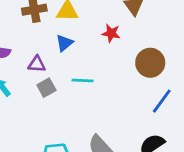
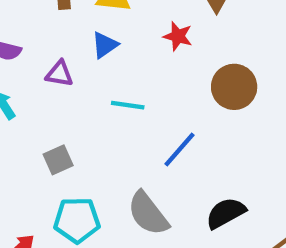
gray square: (46, 88) -> (58, 160), moved
blue line: (162, 101) -> (180, 150), moved

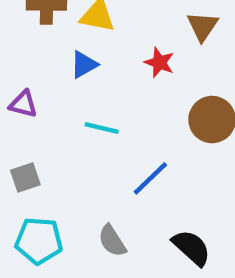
purple triangle: (59, 74) -> (23, 104), moved
black semicircle: (226, 213) -> (192, 248), turned 66
gray semicircle: (148, 214) -> (112, 241), size x0.7

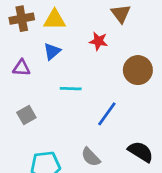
purple triangle: (23, 104) -> (21, 68), moved
gray square: (25, 177) -> (26, 115), moved

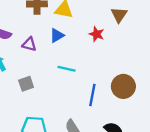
brown circle: (138, 70) -> (123, 86), moved
blue line: (107, 114) -> (92, 95), turned -35

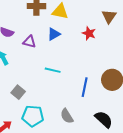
cyan line: (67, 69) -> (53, 70), moved
gray square: (26, 84) -> (18, 92), moved, turned -32

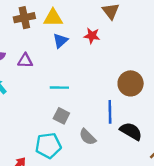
blue triangle: (54, 34) -> (60, 41), moved
blue line: (85, 87) -> (110, 112), moved
gray square: (18, 92) -> (61, 116), moved

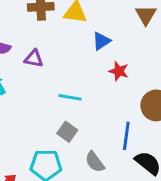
red star: (92, 36) -> (119, 71), moved
blue triangle: (60, 41) -> (101, 41), moved

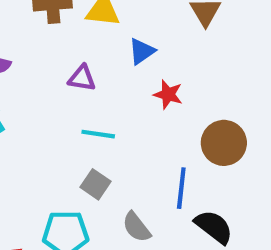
purple triangle: (34, 59) -> (82, 78), moved

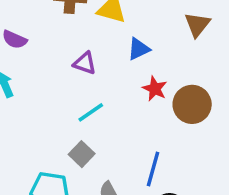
cyan line: (98, 134) -> (91, 112), turned -52
brown circle: (224, 143) -> (192, 104), moved

